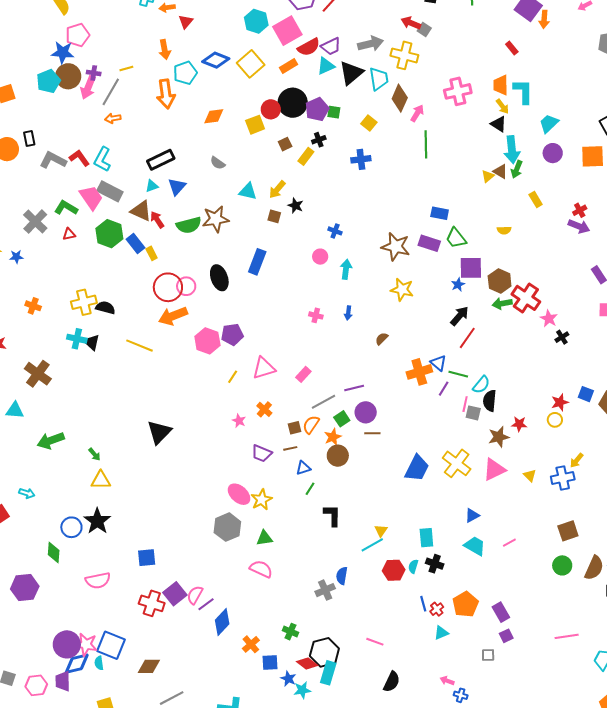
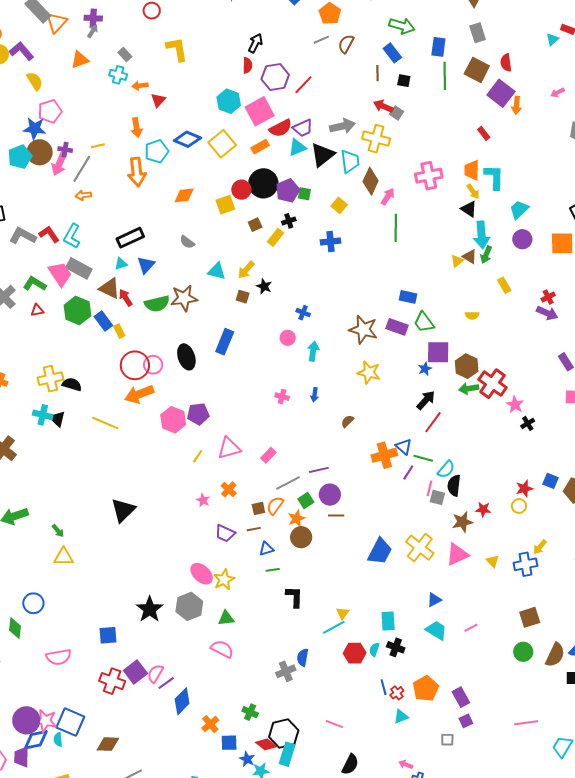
green line: (310, 489) -> (273, 570), turned 48
black star: (97, 521) -> (150, 609), moved

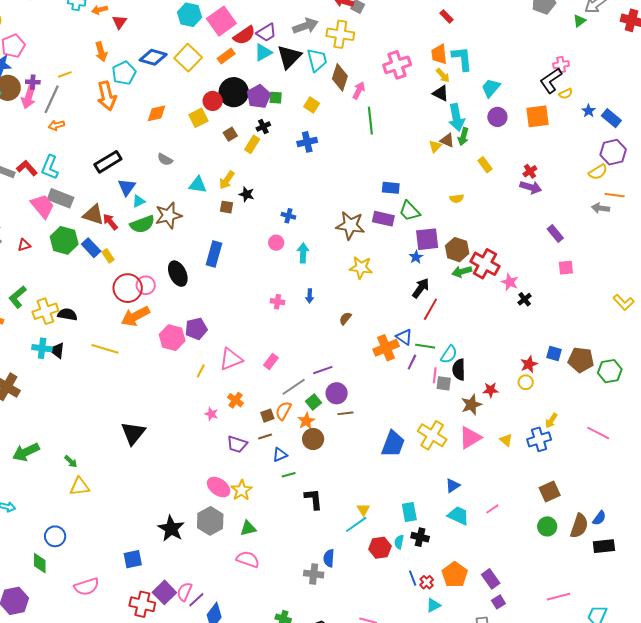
cyan triangle: (121, 264) -> (139, 201), moved
green L-shape: (35, 284) -> (18, 297), moved, turned -65
gray cross: (286, 671) -> (314, 574), turned 36

